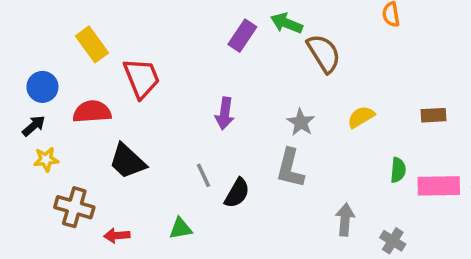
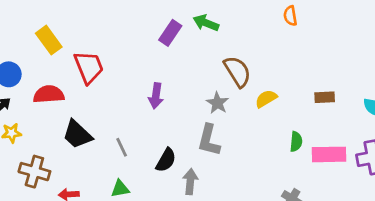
brown semicircle: (324, 53) -> (237, 71), moved
gray line: (203, 175) -> (122, 147), moved
gray arrow: (345, 220) -> (190, 182), moved

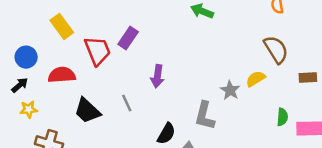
purple rectangle: (170, 33) -> (128, 38), moved
brown semicircle: (237, 71) -> (276, 49), moved
gray star: (217, 103) -> (230, 90), moved
gray line: (122, 147) -> (127, 103), moved

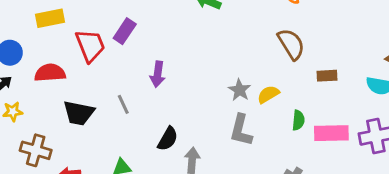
yellow rectangle: (62, 26) -> (50, 18), turned -65
yellow semicircle: (256, 79) -> (268, 94), moved
black trapezoid: (87, 111) -> (79, 113), turned -32
gray L-shape: (205, 116) -> (241, 130), moved

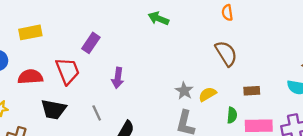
red trapezoid: (90, 46) -> (68, 71), moved
brown rectangle: (327, 76) -> (252, 91), moved
gray line: (123, 104) -> (97, 113), moved

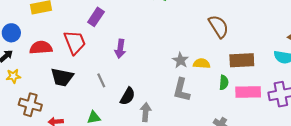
brown rectangle: (252, 91) -> (242, 60), size x1.6
yellow semicircle: (207, 94) -> (202, 63), turned 35

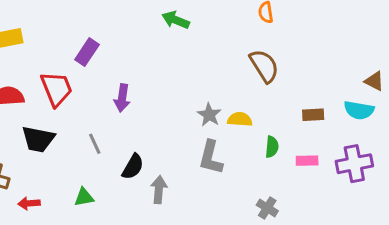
brown rectangle: (242, 60) -> (313, 115), moved, size x0.6
pink rectangle: (248, 92) -> (307, 161), size x0.6

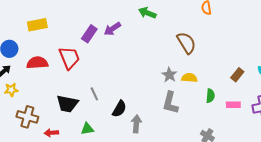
brown semicircle: (264, 66) -> (186, 43), moved
purple arrow: (122, 98) -> (112, 29), moved, turned 48
brown rectangle: (313, 115) -> (237, 75), turned -48
black trapezoid: (38, 139) -> (67, 104), moved

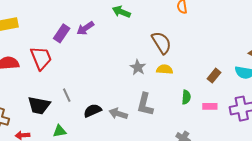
gray star: (169, 75) -> (138, 67), moved
yellow semicircle: (189, 78) -> (165, 69), moved
black semicircle: (119, 109) -> (93, 111), turned -144
gray arrow: (136, 124) -> (118, 114), moved, turned -78

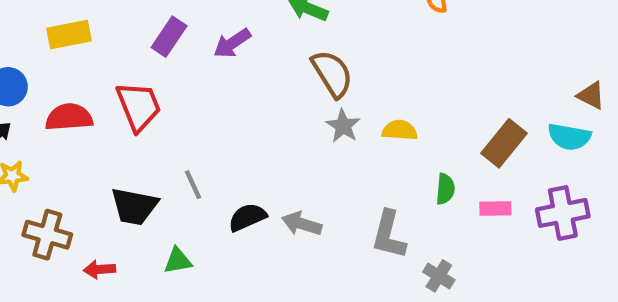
purple rectangle: (62, 33) -> (169, 37), moved
brown semicircle: (161, 43) -> (332, 74), moved
brown rectangle: (214, 76) -> (504, 143), size x1.5
gray L-shape: (145, 104) -> (389, 235), moved

